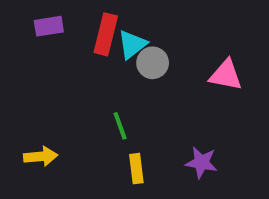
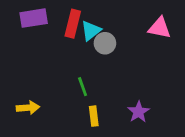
purple rectangle: (49, 26) -> (34, 18), size x1.4
pink triangle: (226, 75) -> (160, 28), moved
purple star: (201, 162) -> (139, 112), turned 30

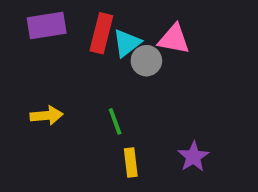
pink triangle: (160, 28) -> (174, 39), moved
yellow arrow: (28, 108) -> (47, 115), moved

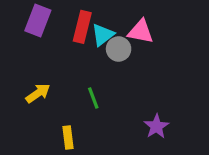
purple rectangle: (47, 25) -> (38, 21), turned -60
yellow arrow: (47, 115) -> (38, 93), turned -30
yellow rectangle: (131, 162) -> (68, 137), moved

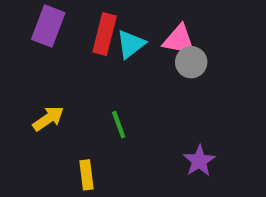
gray circle: (119, 49) -> (191, 62), moved

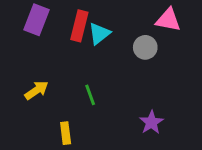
pink triangle: (179, 40) -> (168, 20), moved

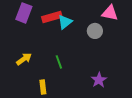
red rectangle: (79, 26) -> (52, 17), turned 60

